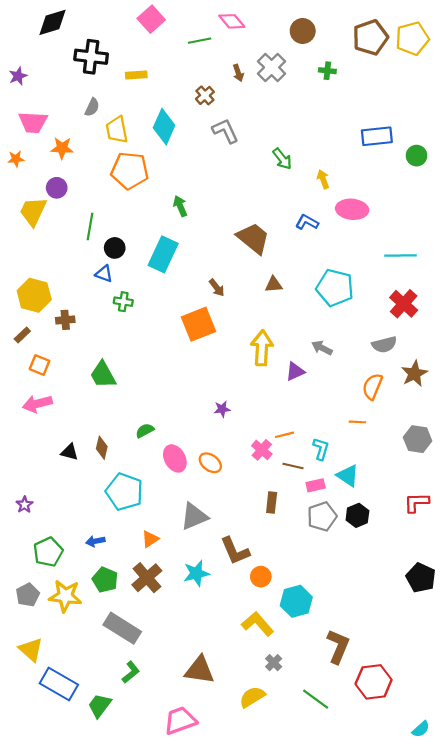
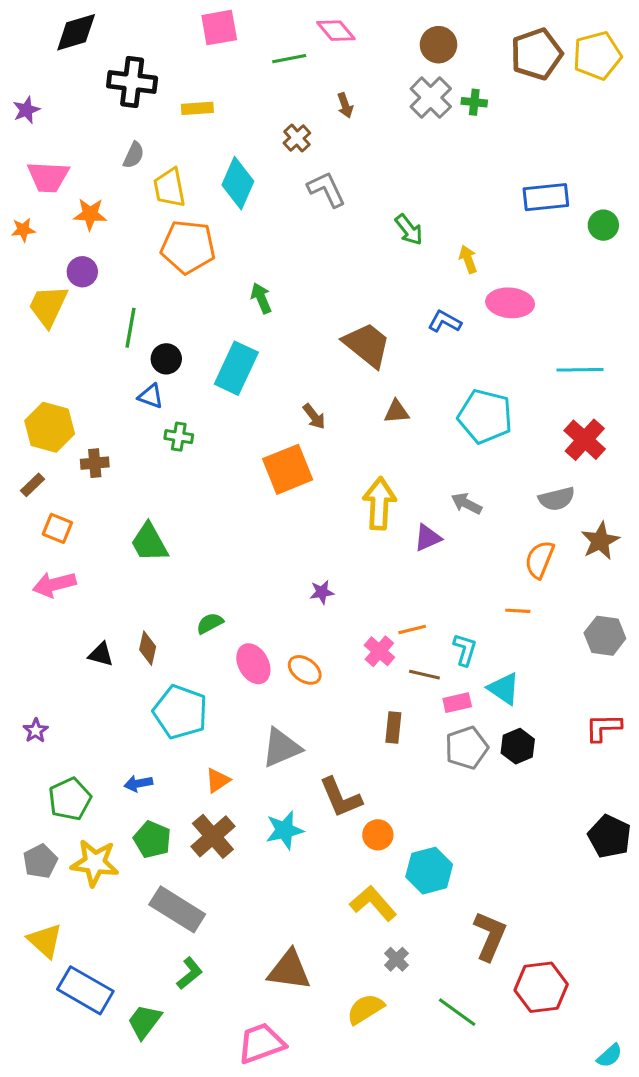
pink square: (151, 19) -> (219, 28), turned 32
gray cross: (272, 67) -> (431, 98), moved

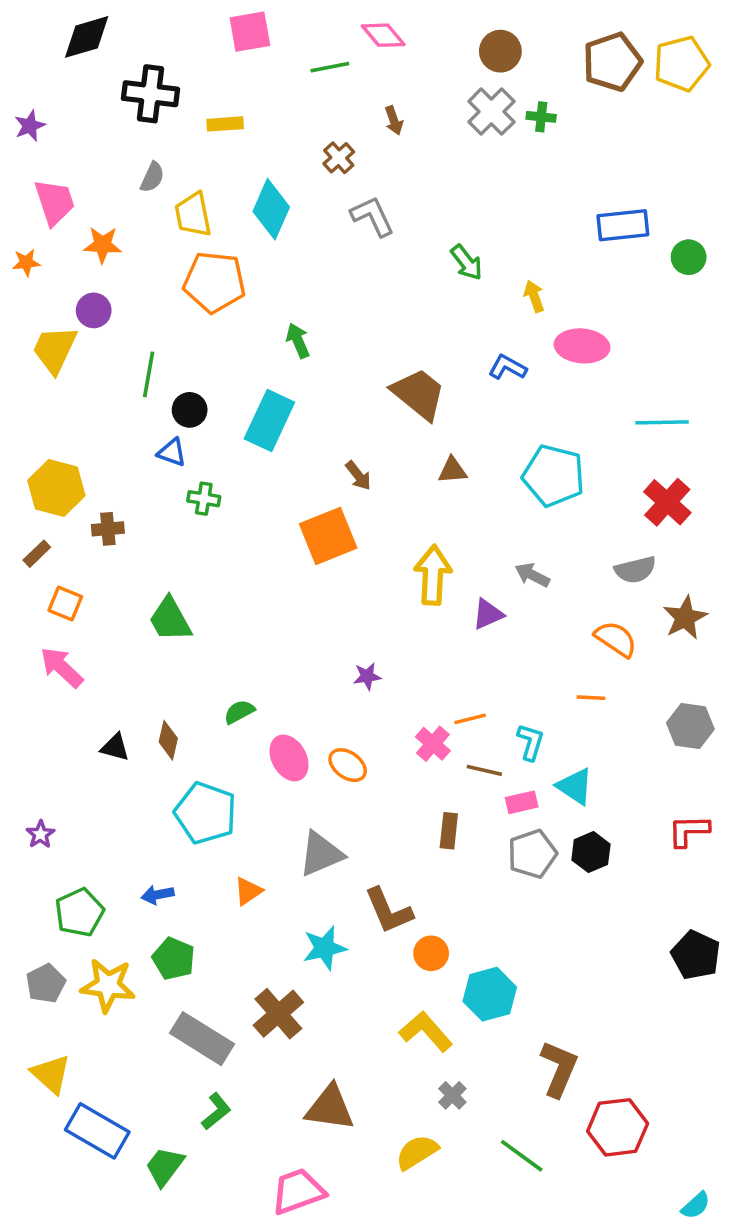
pink trapezoid: (48, 177) -> (55, 202), turned -111
orange semicircle: (540, 559) -> (616, 639), turned 102
pink arrow: (54, 584) -> (62, 667), turned 57
brown cross: (213, 836) -> (278, 1014), moved

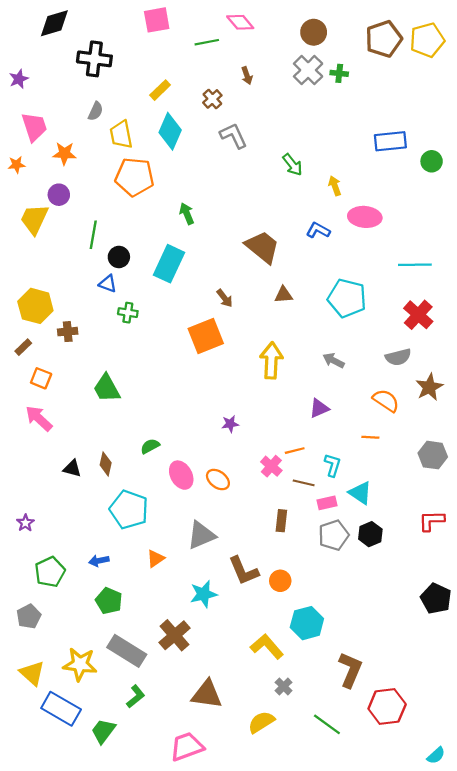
yellow rectangle: (225, 124) -> (160, 90), moved, turned -40
purple triangle: (488, 614) -> (319, 408), moved
orange circle: (431, 953) -> (280, 581), moved
yellow star: (108, 985) -> (80, 664), moved

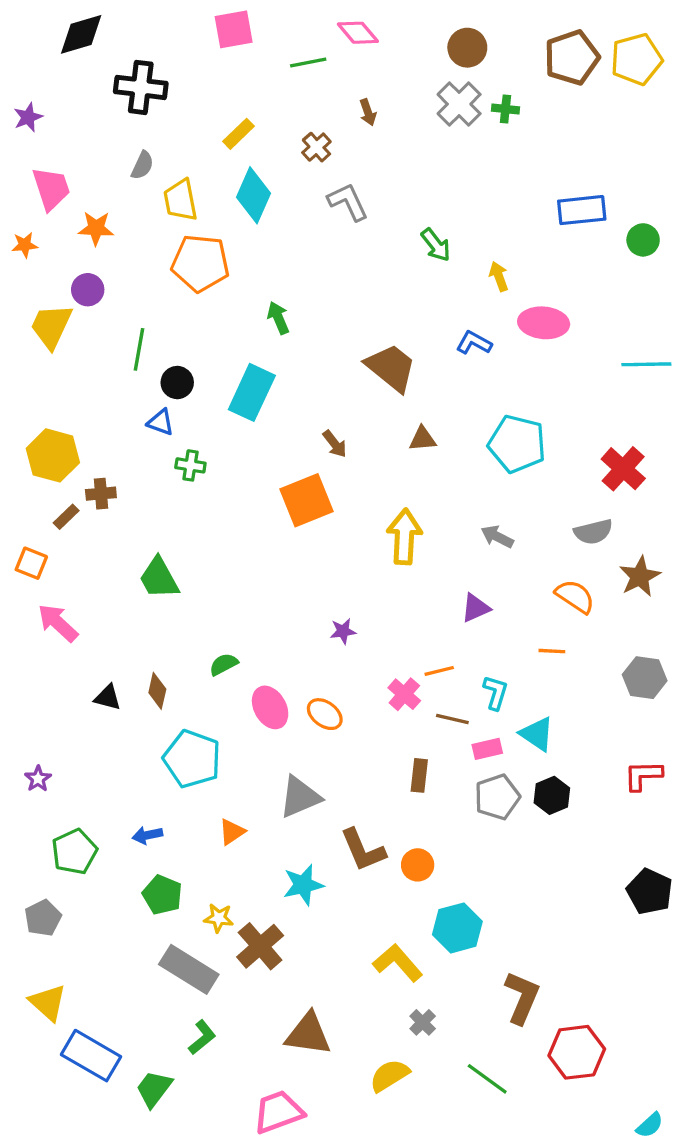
cyan line: (415, 265) -> (646, 364), moved
brown rectangle: (23, 347) -> (66, 517), moved
orange square: (41, 378) -> (31, 563), moved
yellow star: (80, 664) -> (219, 918), moved, size x0.6

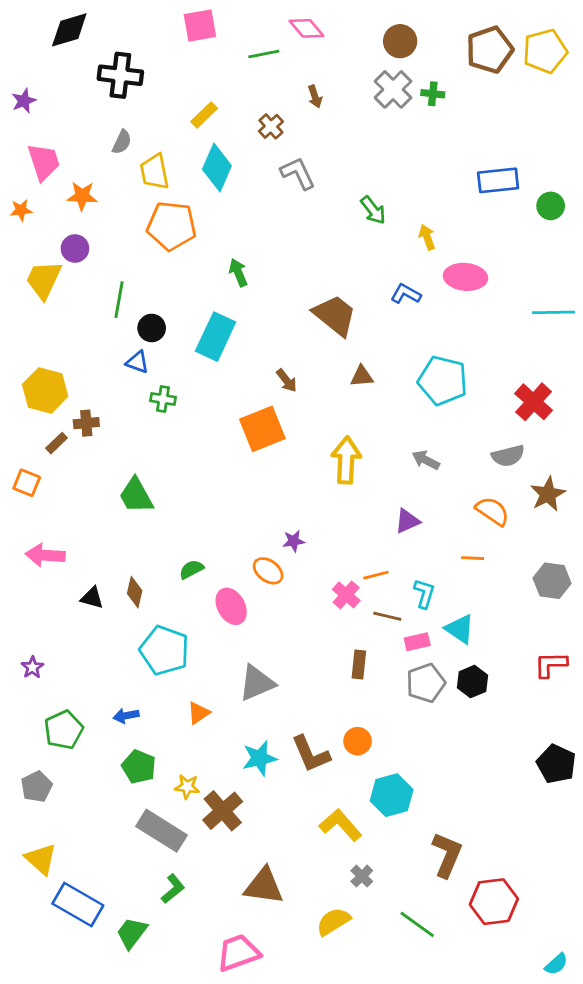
pink arrow: (58, 623) -> (45, 555), moved, turned -39
orange ellipse: (325, 714) -> (268, 571), moved
brown L-shape: (363, 850) -> (311, 754), moved

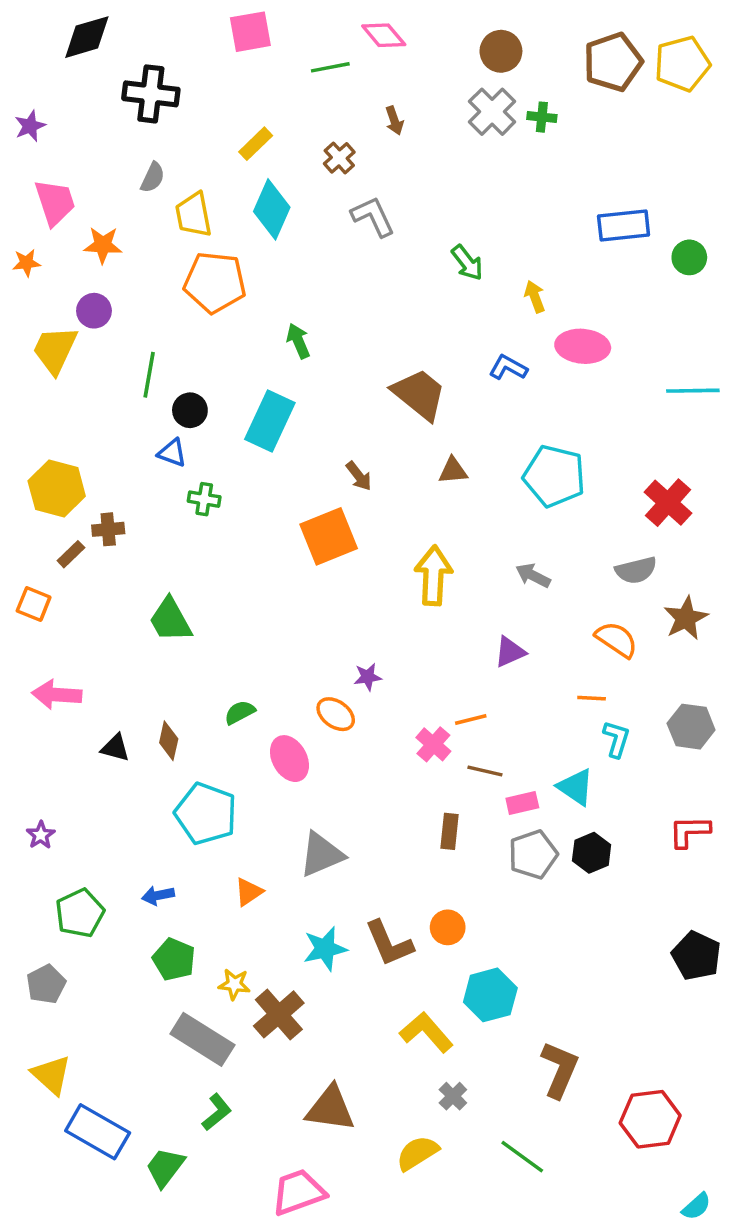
cyan L-shape: (424, 594) -> (616, 739), moved
red hexagon: (494, 902) -> (650, 1119), moved

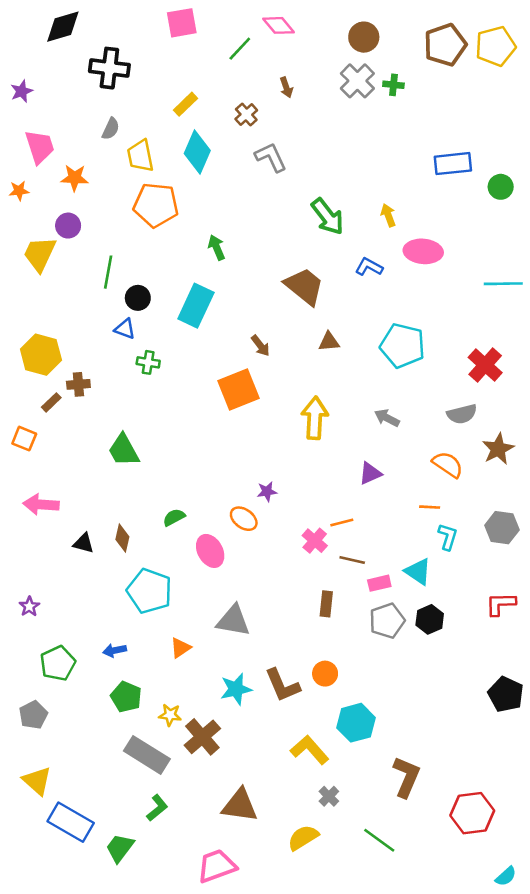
green line: (330, 67) -> (240, 49), turned -36
green arrow: (467, 263) -> (328, 217), moved, size x1.4
gray triangle: (321, 855) -> (233, 621), turned 33

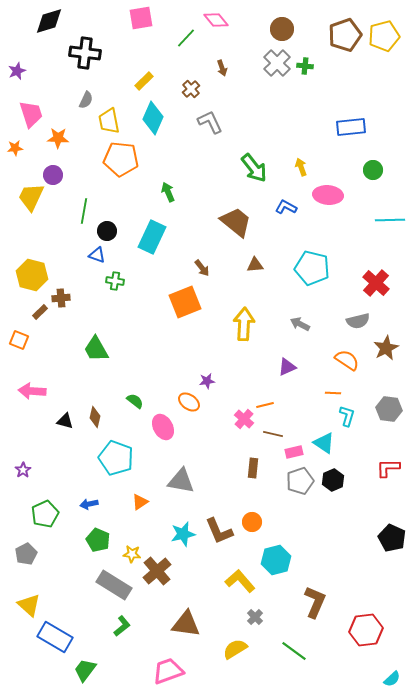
green circle: (501, 187) -> (373, 170), moved
green semicircle: (174, 517) -> (135, 401), turned 66
green trapezoid: (120, 848) -> (85, 670), moved

